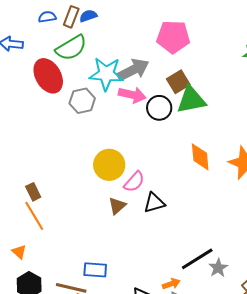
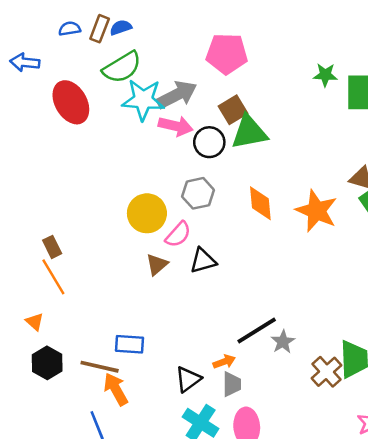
green semicircle: (71, 48) -> (122, 67), moved
gray hexagon: (82, 101) -> (198, 193), moved

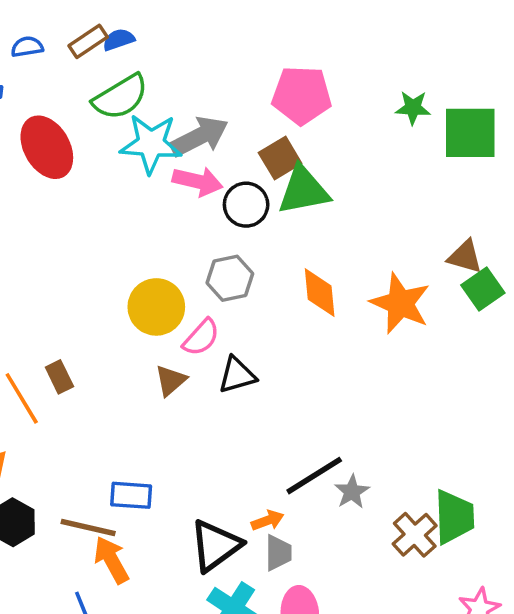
blue semicircle: (70, 29) -> (27, 47), moved
brown rectangle: (100, 29) -> (88, 41), turned 35
pink pentagon: (227, 54) -> (302, 95), moved
brown rectangle: (52, 247) -> (59, 377), moved
black triangle: (188, 379) -> (216, 546), size x1.4

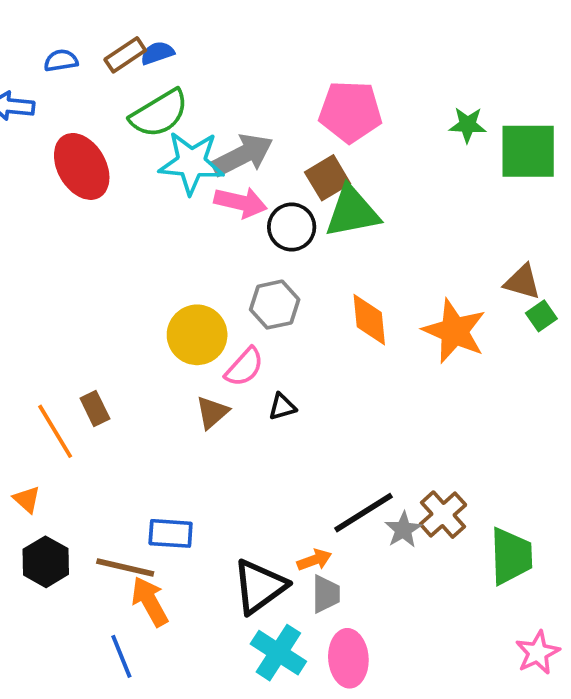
green square: (483, 289) -> (541, 316), size x0.7
black triangle: (237, 375) -> (282, 407), size x0.7
brown cross: (415, 535) -> (443, 515), moved

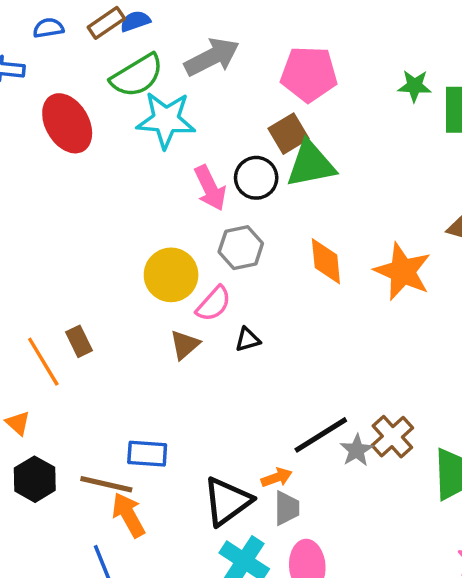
gray arrow: (242, 155) -> (212, 57), moved
pink arrow: (241, 202) -> (210, 188), moved, turned 51

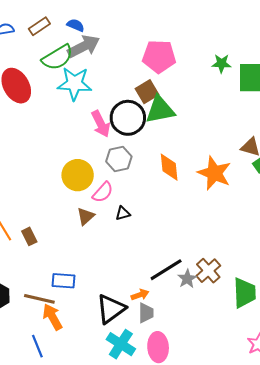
blue semicircle: (135, 21) -> (76, 25), moved, turned 42
gray arrow: (212, 57) -> (84, 46), moved
black circle: (256, 178) -> (128, 118), size x1.4
brown rectangle: (79, 341) -> (29, 236), moved

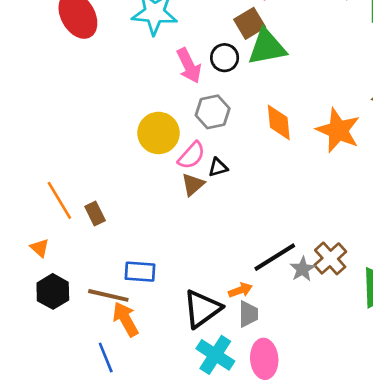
black circle: (128, 118) -> (225, 58), size x0.6
black triangle: (123, 213) -> (218, 167), moved
brown triangle: (86, 216) -> (193, 184), moved

